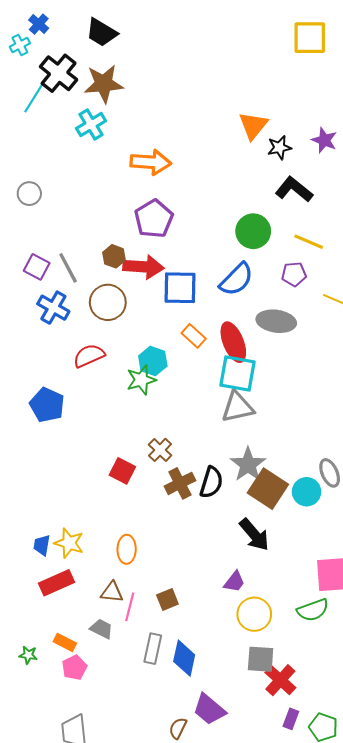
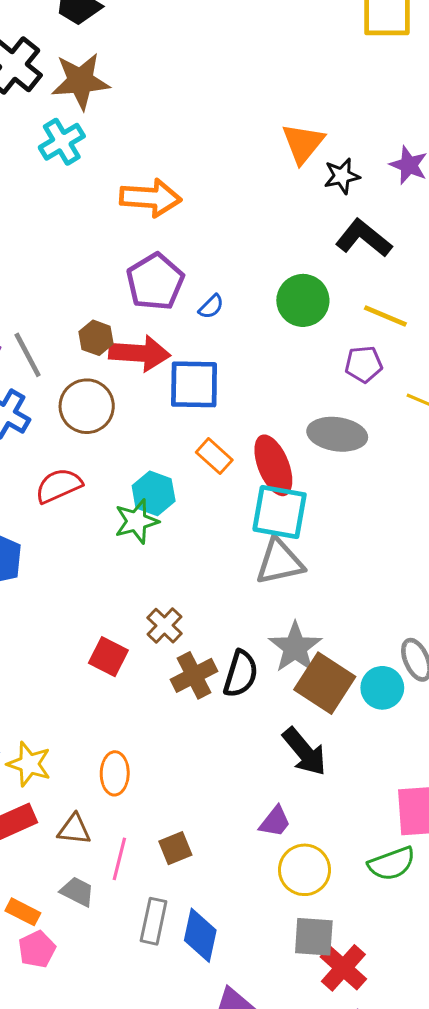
blue semicircle: (236, 279) -> (211, 307), moved, size x0.5
brown triangle: (112, 592) -> (74, 829), moved

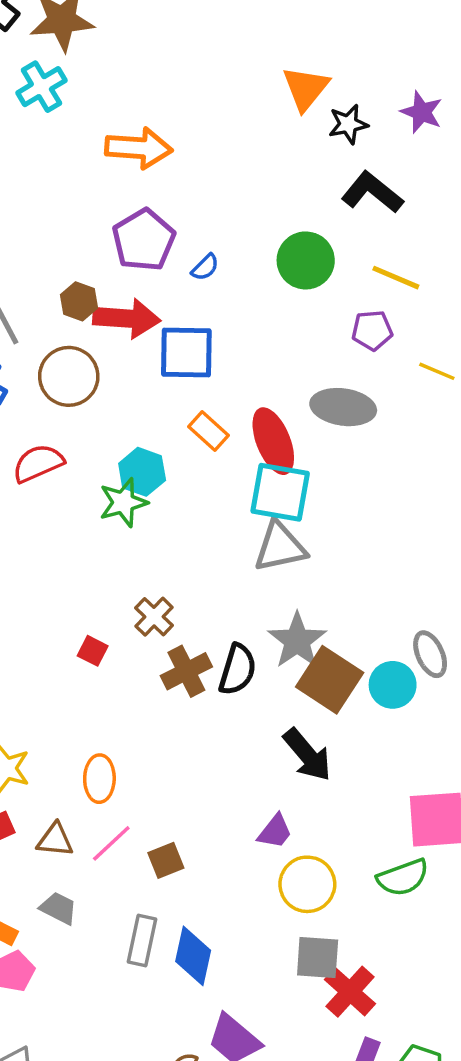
red square: (108, 657) -> (93, 651), size x0.7
pink line: (119, 859) -> (111, 843), moved, turned 33

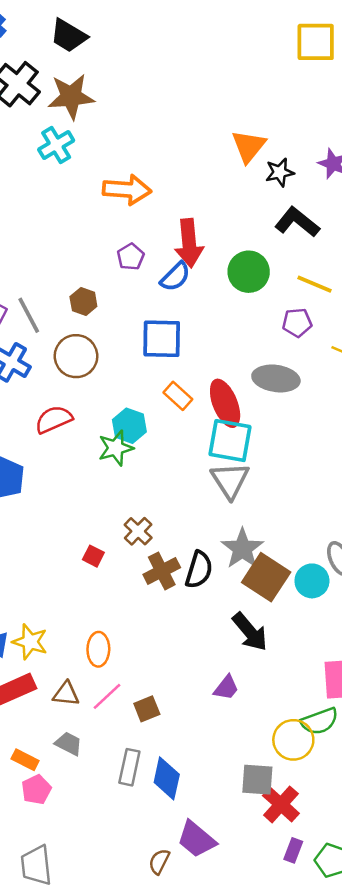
purple pentagon: (144, 240) -> (131, 257), size x0.6
blue semicircle: (205, 267) -> (175, 277), size x1.5
red arrow: (127, 318) -> (189, 243), moved, turned 81
gray triangle: (280, 547) -> (230, 480), turned -51
yellow circle: (307, 884) -> (293, 740), moved

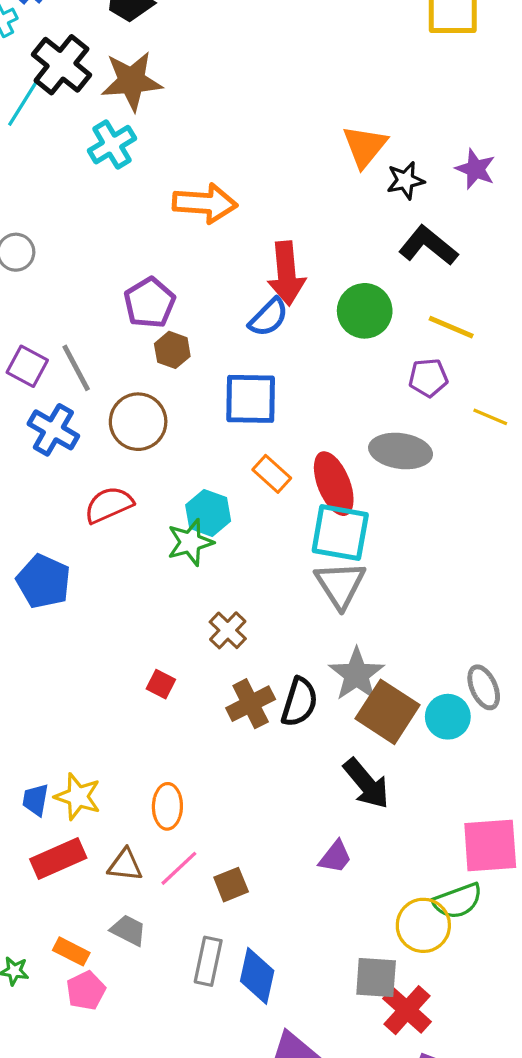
purple pentagon: (131, 257) -> (150, 303), moved, size x1.4
brown hexagon: (83, 301) -> (172, 350), moved
brown cross: (138, 531) -> (228, 630), moved

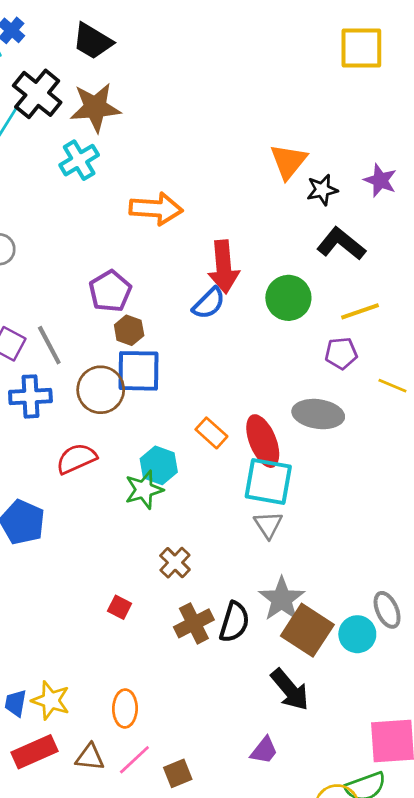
yellow line: (451, 327) -> (360, 311), turned -42
blue square: (251, 399) -> (139, 371), moved
blue cross: (53, 430) -> (30, 396), turned -33
gray triangle: (340, 585) -> (268, 525), size x0.7

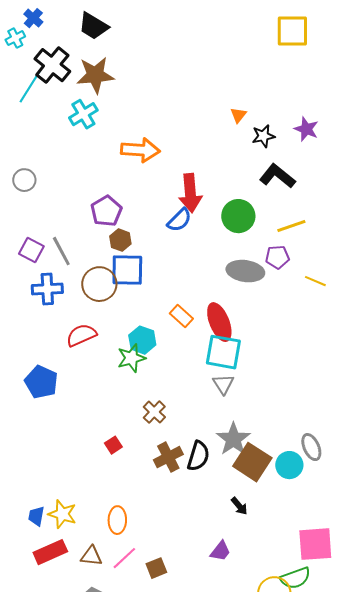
orange triangle: (288, 161) -> (238, 115), size x0.6
gray ellipse: (318, 414) -> (245, 271), moved
red square: (120, 607) -> (113, 445), turned 30
black arrow: (290, 690) -> (239, 506), size x0.6

